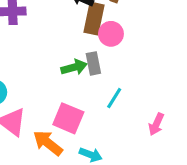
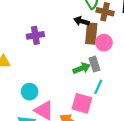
cyan line: (114, 98) -> (98, 87), moved

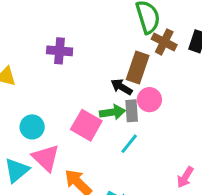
black arrow: (82, 21) -> (121, 87), moved
pink circle: (104, 43) -> (149, 100), moved
pink square: (82, 103) -> (86, 125), moved

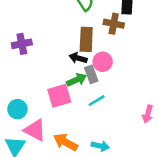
brown cross: (164, 42) -> (114, 24), moved
pink square: (86, 125) -> (59, 96), turned -30
cyan line: (129, 144) -> (97, 101), turned 36

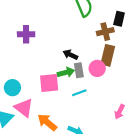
brown cross: (114, 24) -> (105, 32), turned -35
brown rectangle: (86, 39) -> (108, 55), moved
pink circle: (103, 62) -> (97, 68), moved

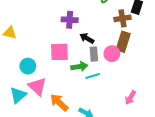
purple cross: (26, 34) -> (70, 20), moved
green arrow: (66, 72) -> (79, 67), moved
pink square: (49, 83) -> (59, 52), moved

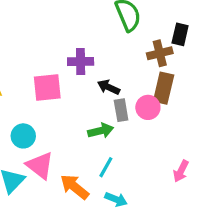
pink square: (59, 52) -> (47, 87), moved
cyan line: (93, 76) -> (106, 167), moved, turned -40

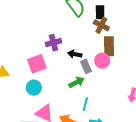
black rectangle: (180, 34) -> (100, 12), moved
brown cross: (160, 53) -> (101, 25), turned -35
cyan circle: (23, 136) -> (34, 88), moved

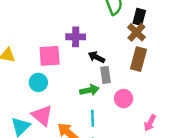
pink circle: (102, 61) -> (124, 98), moved
cyan line: (85, 104) -> (93, 118), turned -32

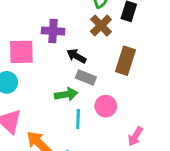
brown cross: (136, 32) -> (101, 26), moved
gray rectangle: (105, 75) -> (86, 77), turned -63
cyan line: (93, 118) -> (78, 119), moved

